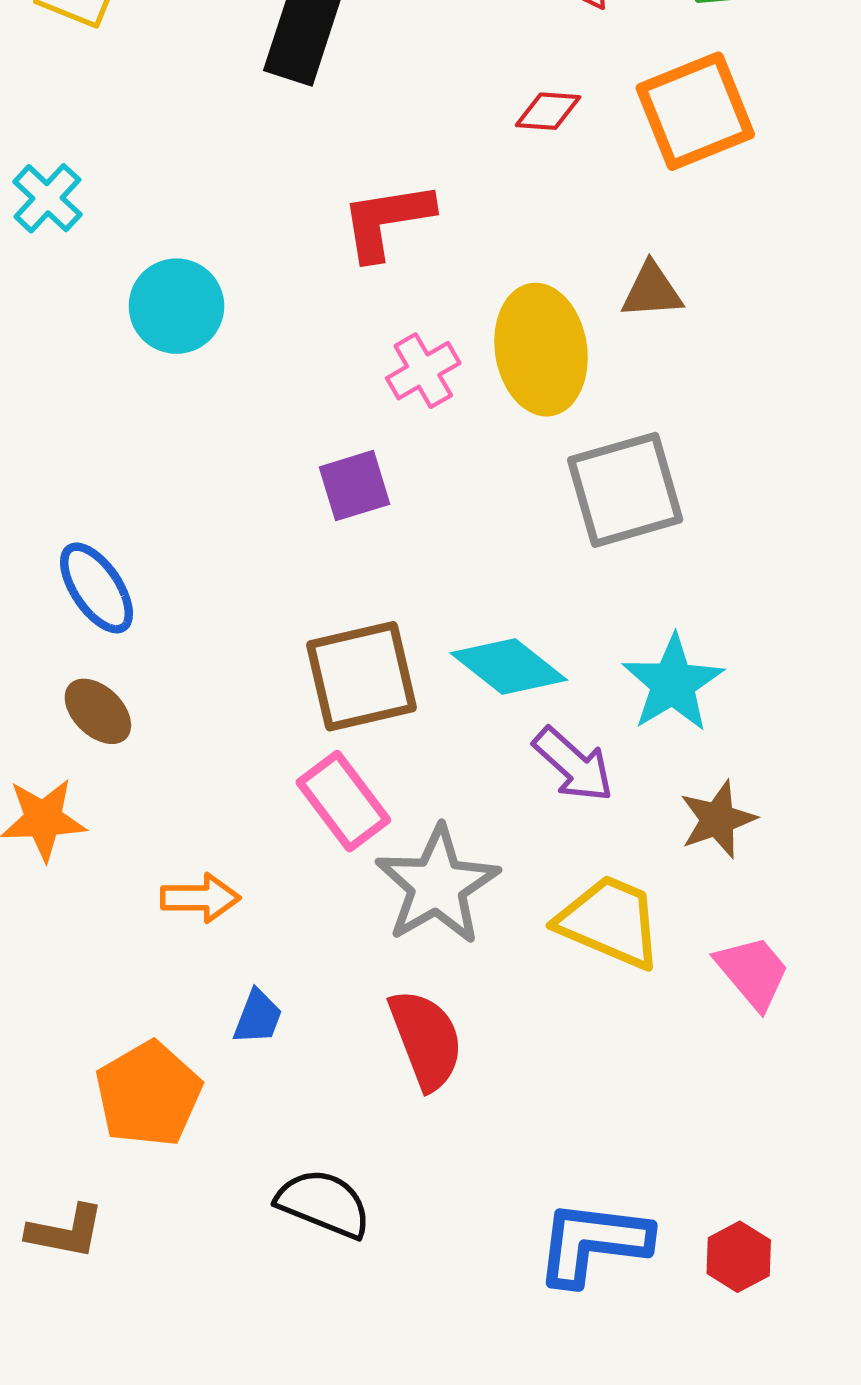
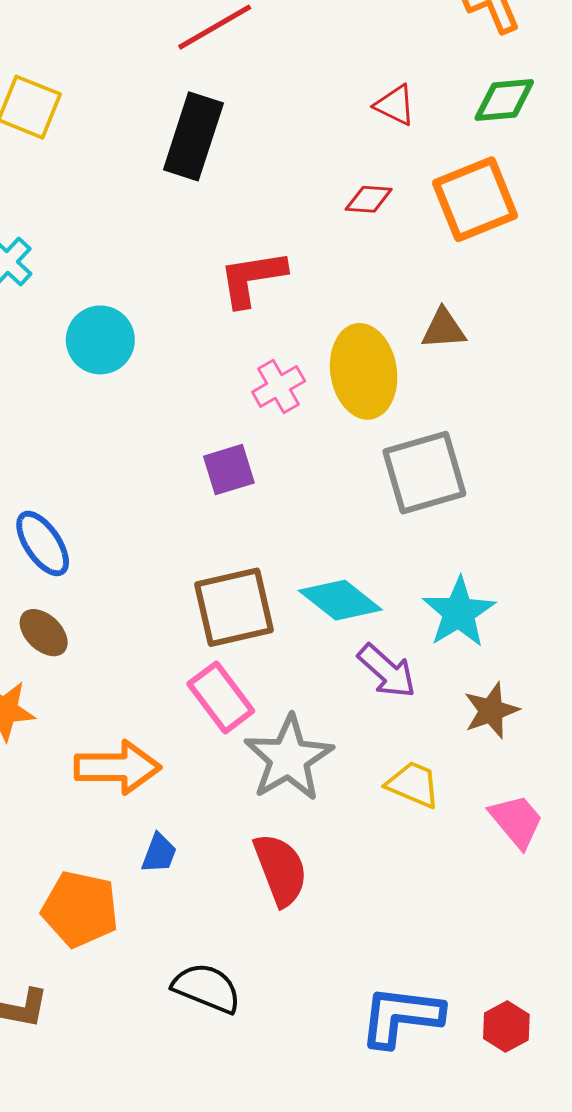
orange arrow: (200, 898) -> (118, 767), size x1.5
yellow trapezoid: (610, 922) -> (413, 784), size x0.7
orange pentagon: (148, 1094) -> (80, 909), turned -30

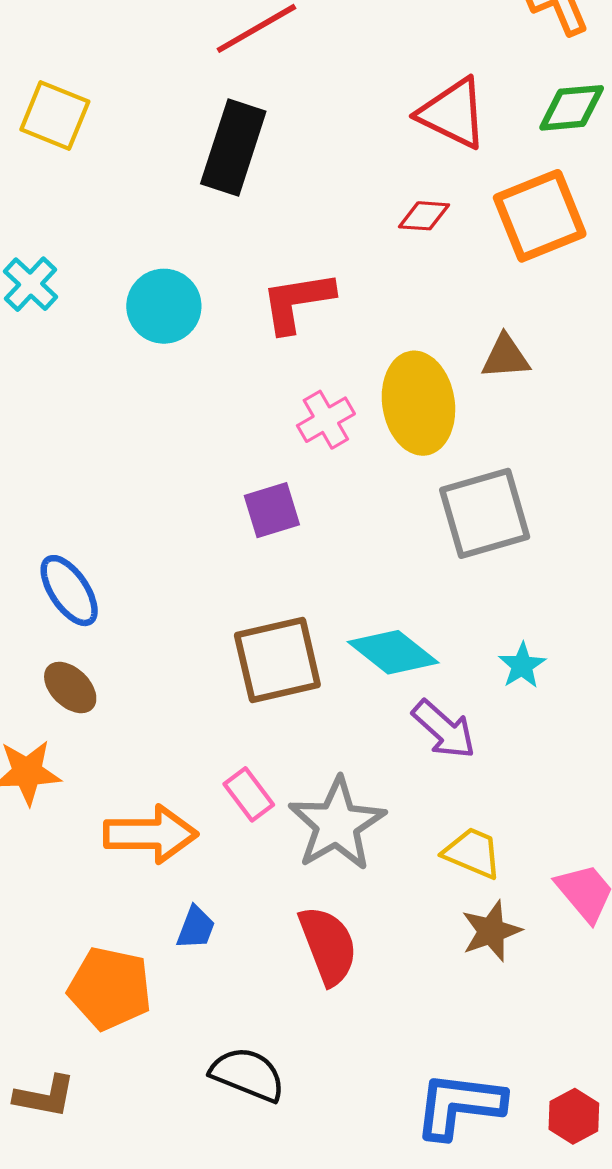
red triangle: (395, 105) -> (453, 113), size x1.6
cyan circle: (100, 340) -> (164, 306), moved
cyan star: (459, 612) -> (522, 665), size x0.6
pink rectangle: (221, 697) -> (249, 794), moved, size x0.7
brown star: (491, 711) -> (491, 931), moved

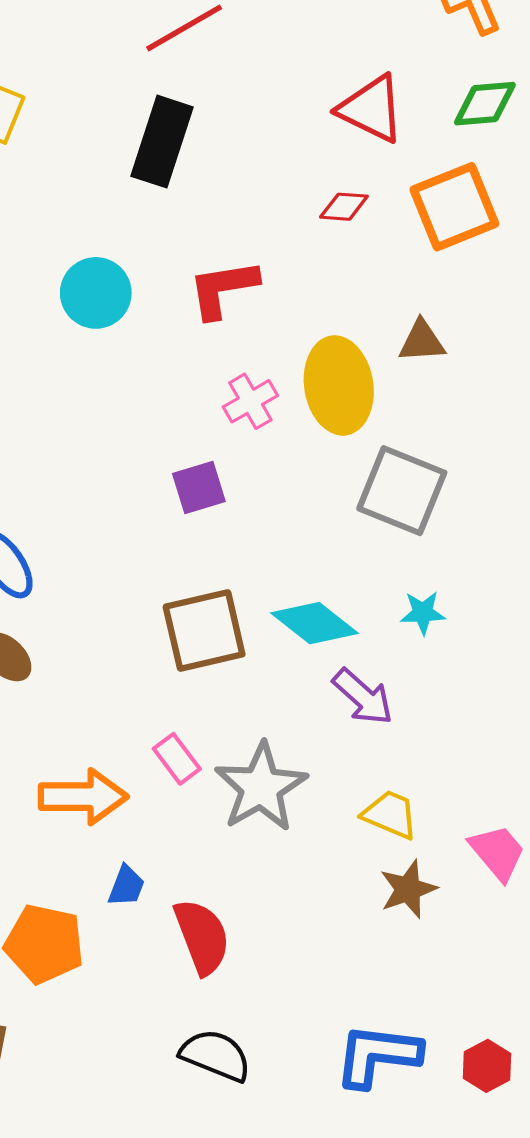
gray square: (485, 513) -> (402, 491), turned 38
cyan star: (522, 665) -> (423, 613), moved, turned 30
red semicircle: (328, 945) -> (202, 937), moved
black semicircle: (248, 1074) -> (216, 1055), moved

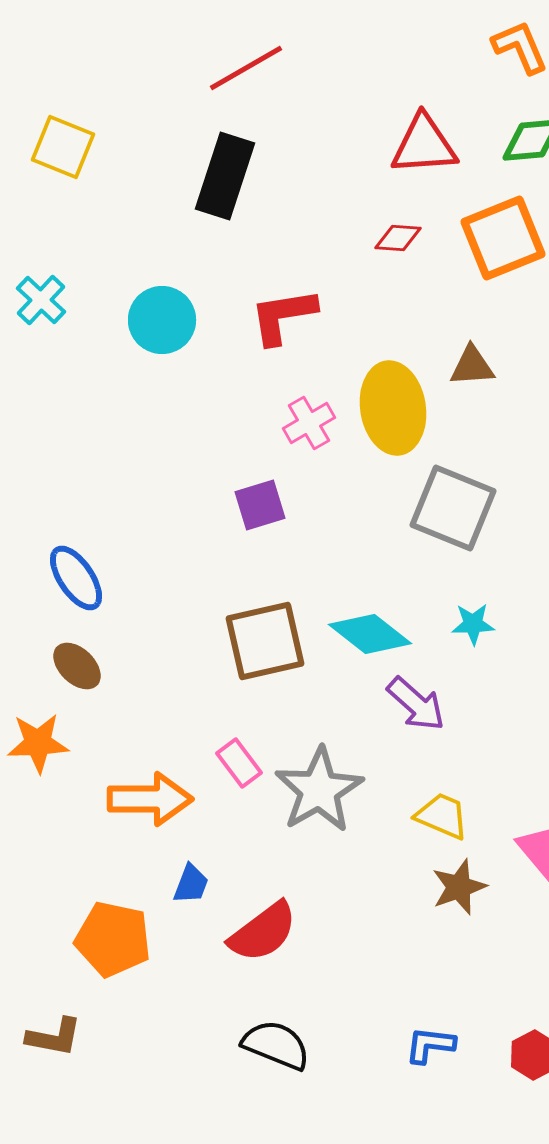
red triangle: (371, 109) -> (424, 145), turned -30
red semicircle: (202, 937) -> (263, 932), turned 74
blue L-shape: (378, 1055) -> (430, 1045), size x0.6

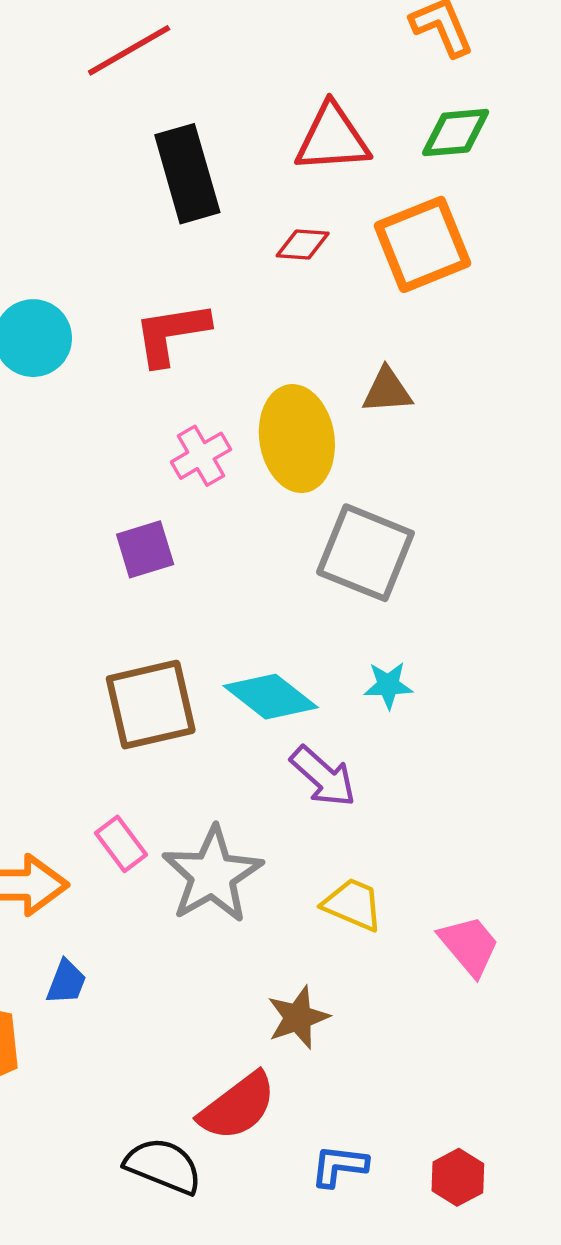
black rectangle: (225, 176) -> (187, 174), moved, turned -34
brown star: (459, 887) -> (298, 1017), moved
red semicircle: (263, 932) -> (238, 1107), moved

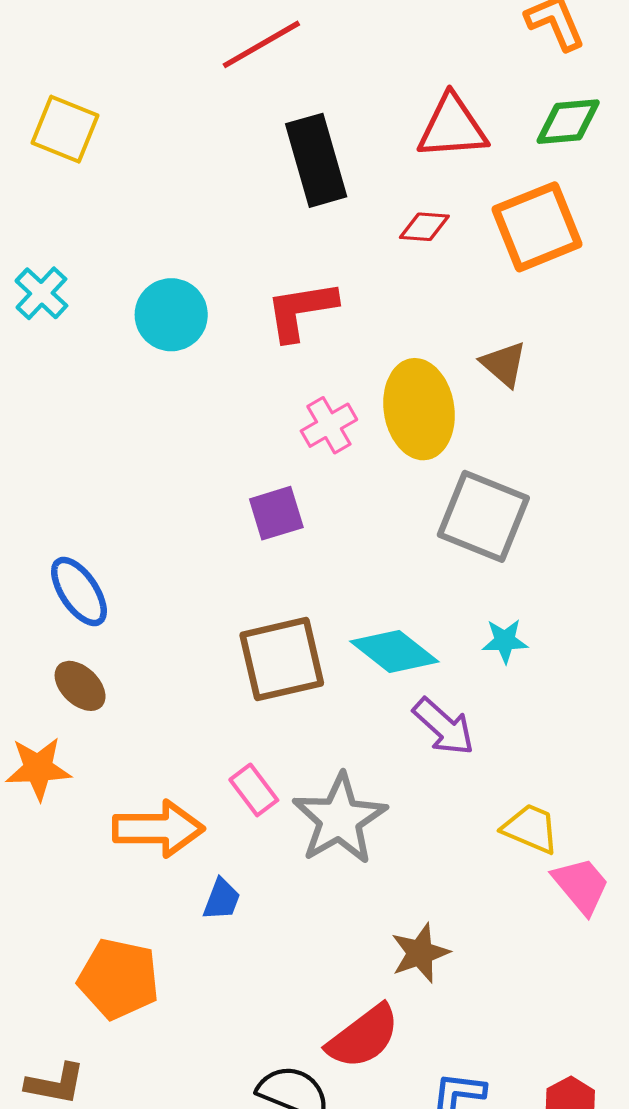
brown triangle: (387, 391) -> (504, 364), turned 45
yellow trapezoid: (353, 904) -> (531, 829), moved
blue trapezoid: (66, 982) -> (222, 899), moved

